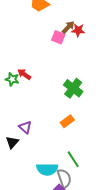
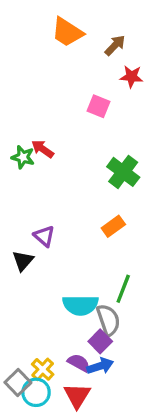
brown arrow: (68, 27) -> (115, 45), moved
pink square: (58, 37) -> (99, 106), moved
green line: (73, 159) -> (123, 289), turned 54

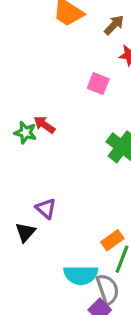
orange rectangle: (113, 226) -> (112, 240), moved

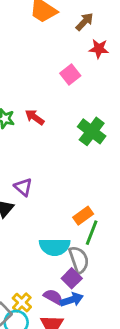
pink square: (98, 84) -> (70, 74), turned 30
red arrow: (44, 125) -> (35, 117), moved

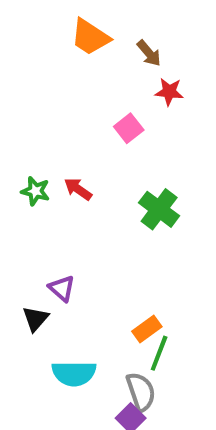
brown arrow: (85, 22) -> (149, 53), turned 96
cyan semicircle: (55, 247) -> (74, 373), moved

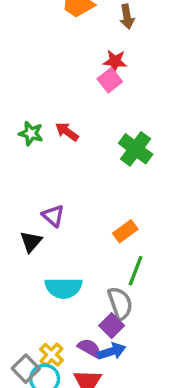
brown arrow: (149, 53) -> (127, 17), turned 30
red star: (169, 92) -> (115, 61), moved
orange rectangle: (147, 329) -> (125, 231), moved

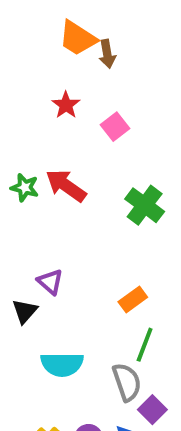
brown arrow: (127, 17) -> (107, 54), moved
red star: (115, 61) -> (66, 105), moved, turned 30
red arrow: (67, 132) -> (66, 186), size x1.5
purple square: (112, 326) -> (152, 410), moved

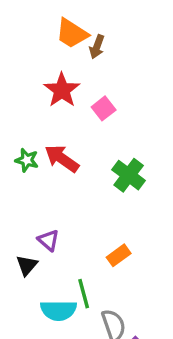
brown arrow: (107, 54) -> (97, 47), turned 30
red star: (66, 105) -> (62, 90), size x1.5
green line: (145, 345) -> (84, 294), moved, turned -36

